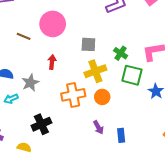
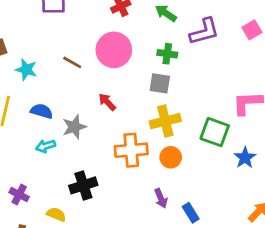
green cross: (121, 53) -> (167, 54), moved, turned -32
red arrow: (52, 62) -> (107, 102), turned -56
blue rectangle: (121, 135) -> (191, 213), turned -32

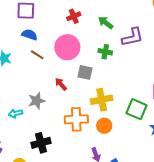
gray square: (160, 83) -> (85, 72), moved
blue semicircle: (42, 111) -> (29, 35), moved

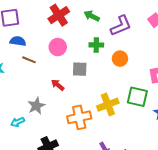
red cross: (74, 16) -> (59, 15), size x1.5
pink circle: (67, 47) -> (58, 47), size x0.7
yellow cross: (102, 100) -> (108, 105), moved
orange circle: (104, 126) -> (120, 59), moved

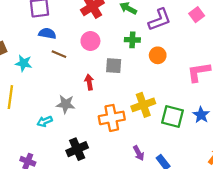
red arrow: (58, 85) -> (89, 82), turned 40
green square: (137, 97) -> (172, 116), moved
gray star: (36, 106) -> (66, 104), turned 30

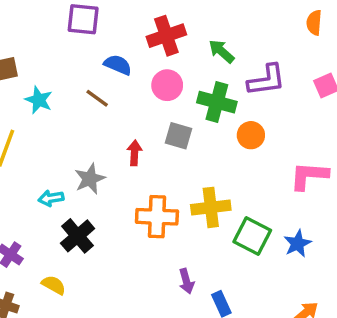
blue semicircle: (47, 33) -> (118, 65), moved
green cross: (132, 40) -> (217, 102), size x1.5
pink circle: (90, 41) -> (167, 85), moved
gray star: (66, 104) -> (90, 179), turned 30
black cross: (77, 149) -> (78, 236), moved, turned -30

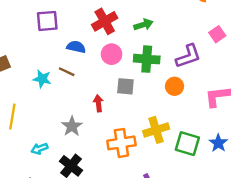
green arrow: (221, 51) -> (143, 25), turned 132
purple L-shape: (267, 80) -> (188, 56), moved
cyan star: (39, 100) -> (42, 79), moved
orange circle: (251, 135) -> (175, 86), moved
cyan arrow: (51, 198) -> (39, 149), moved

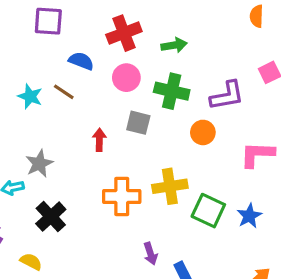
gray star: (72, 126) -> (39, 164), moved

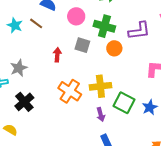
orange circle: (203, 132) -> (114, 48), moved
orange cross: (122, 196) -> (70, 91), turned 30
purple arrow: (150, 254) -> (101, 114), moved

